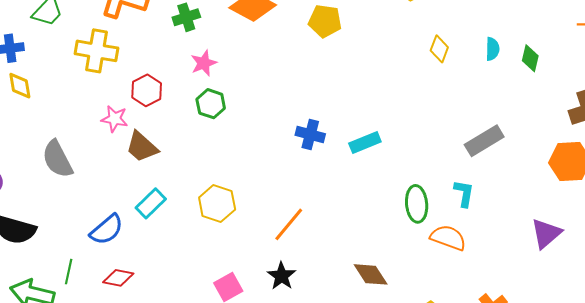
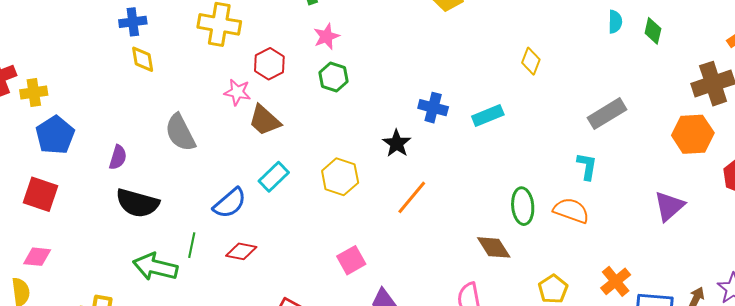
yellow diamond: (439, 49) -> (531, 61), moved
green ellipse: (417, 204) -> (523, 206), moved
black star: (282, 276) -> (397, 143), moved

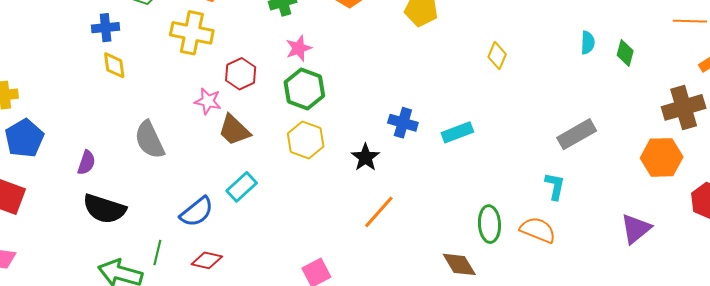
yellow diamond: (531, 61) -> (497, 56), moved
green hexagon: (334, 77) -> (304, 89), size x1.4
yellow hexagon: (340, 177) -> (306, 140), moved

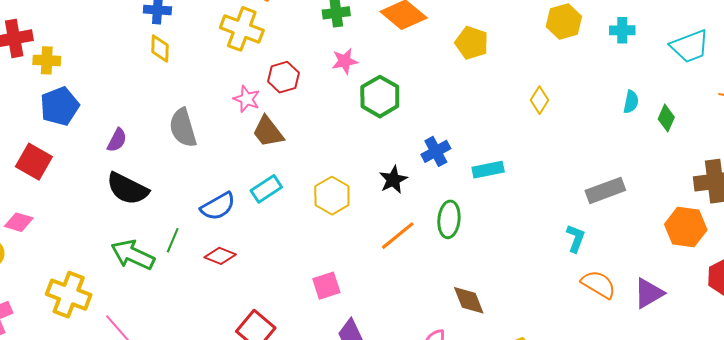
green hexagon: (304, 89) -> (380, 97), moved
blue cross: (403, 123) -> (436, 151), turned 36
yellow hexagon: (306, 140) -> (332, 196), moved
green ellipse: (489, 224) -> (449, 219), moved
orange semicircle: (538, 230) -> (598, 284), moved

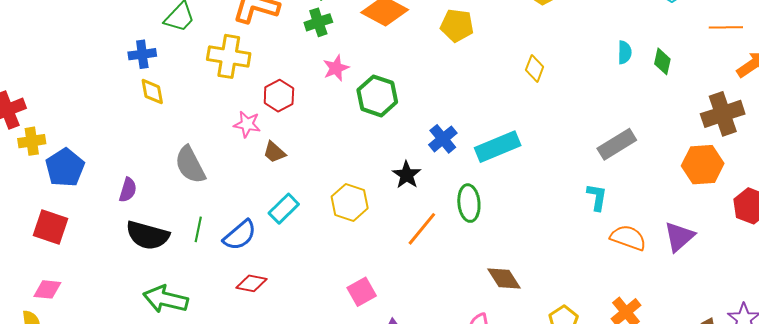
yellow cross: (47, 60) -> (32, 141), moved
brown trapezoid: (268, 132) -> (274, 152), size x0.7
cyan rectangle: (488, 170) -> (498, 147), size x1.4
green line: (173, 240) -> (198, 229), moved

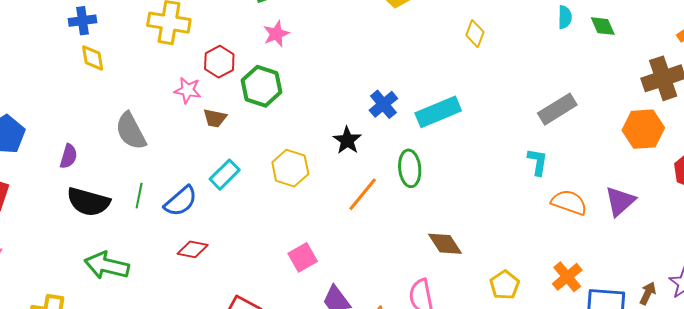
green diamond: (662, 61) -> (603, 26), turned -36
green hexagon: (377, 96) -> (261, 86), moved
brown trapezoid: (274, 152) -> (215, 118), turned -30

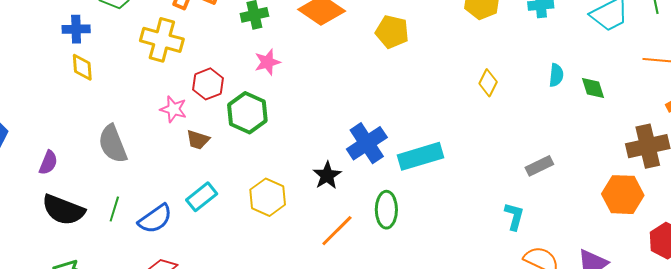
yellow diamond: (475, 34) -> (488, 83), moved
blue cross: (383, 104) -> (367, 143), size x1.4
gray rectangle: (557, 109) -> (539, 166), size x0.7

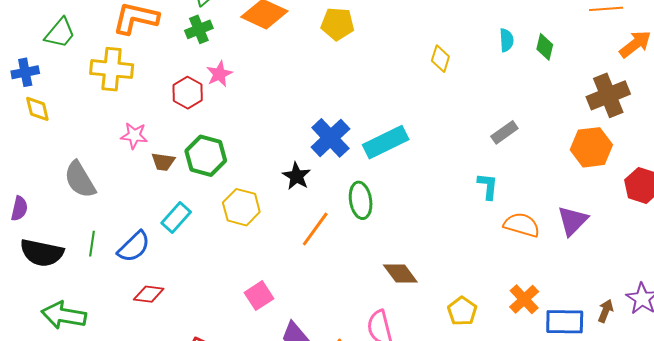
red hexagon: (208, 84) -> (188, 93), moved
green diamond: (593, 88) -> (545, 47), turned 40
green hexagon: (247, 113) -> (206, 156), moved

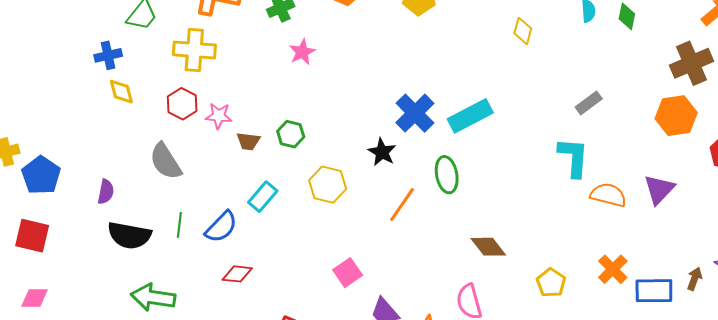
red hexagon: (188, 93) -> (182, 104), moved
green hexagon: (206, 156) -> (291, 134), size x0.7
cyan L-shape: (488, 186) -> (574, 157), size x1.5

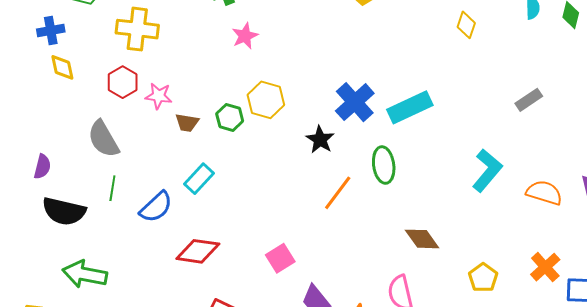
cyan L-shape: (574, 157) -> (487, 170), moved, turned 33
yellow hexagon: (328, 185) -> (266, 100), moved
green line: (179, 225) -> (112, 188), moved
red diamond: (237, 274) -> (198, 251), moved, size x1.4

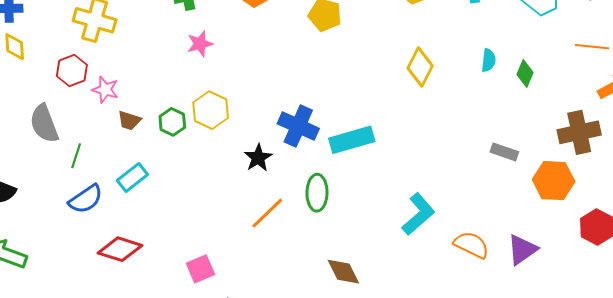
yellow diamond: (466, 25) -> (420, 67), size x1.4
gray rectangle: (529, 100) -> (504, 152), moved, turned 44
blue cross: (355, 102) -> (298, 126), turned -33
green line: (112, 188) -> (76, 156), moved

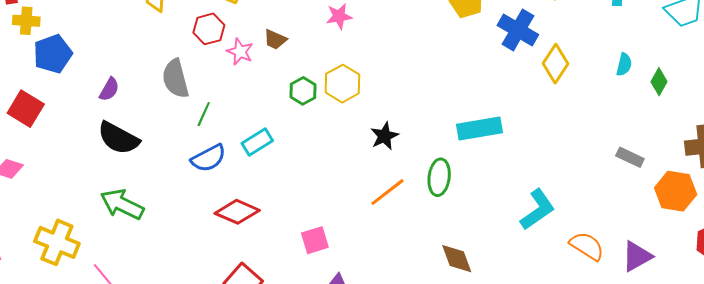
brown trapezoid: (129, 120) -> (275, 39), moved
blue cross: (298, 126) -> (518, 30), moved

